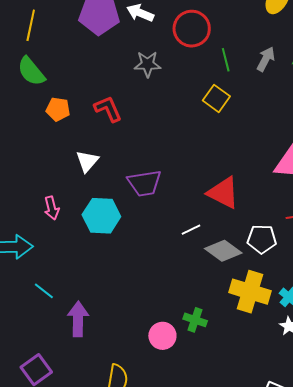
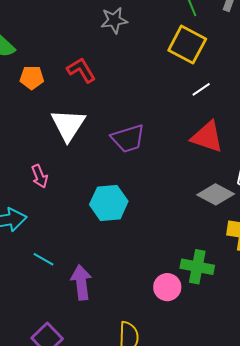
yellow square: (216, 98) -> (187, 45), size x1.4
white triangle: (87, 161) -> (68, 125), size x1.5
cyan hexagon: (101, 216) -> (109, 203), moved
white line: (191, 230) -> (201, 89), moved
green cross: (195, 320) -> (197, 267), size x1.4

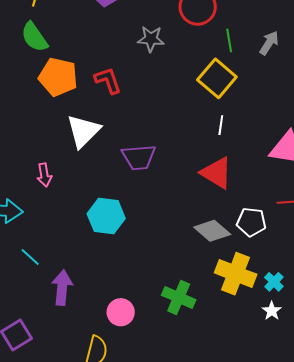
orange pentagon: (32, 78) -> (58, 77), size x1.6
white line: (201, 89) -> (221, 125), turned -60
pink circle: (167, 287) -> (121, 312), moved

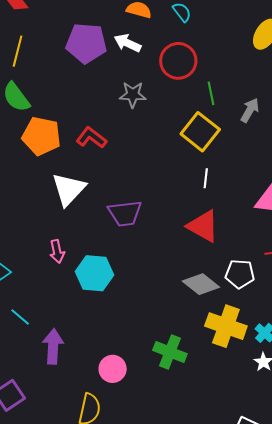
gray arrow: (269, 43) -> (250, 110), moved
red L-shape: (108, 80) -> (91, 138), turned -32
pink arrow: (44, 175) -> (57, 251), moved

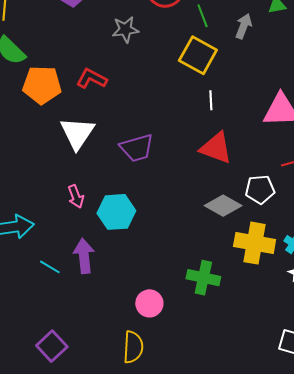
purple arrow: (53, 346) -> (84, 256), moved

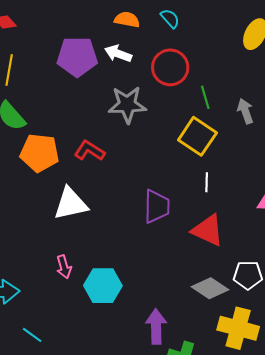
gray arrow: (244, 26) -> (245, 111), turned -45
gray star: (125, 29) -> (127, 105), size x1.4
white triangle: (77, 133) -> (71, 204), turned 39
purple trapezoid: (137, 148) -> (157, 206), moved, turned -78
purple arrow: (84, 256) -> (156, 326), moved

